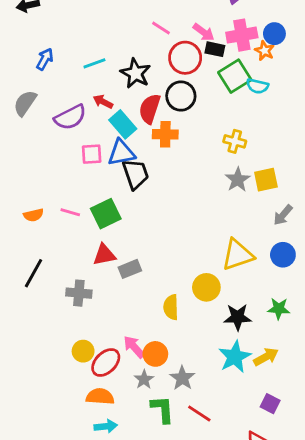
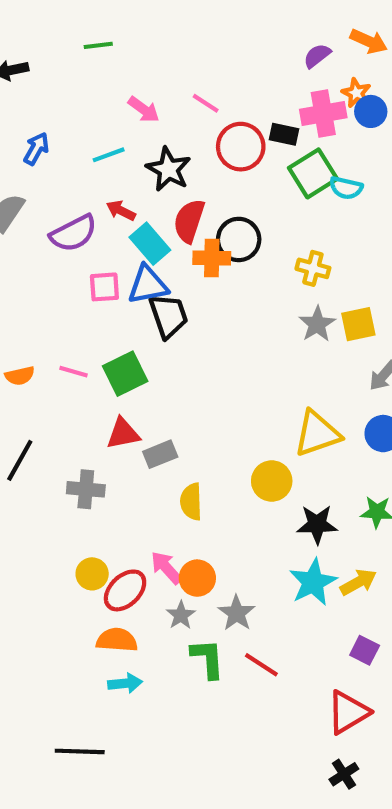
pink arrow: (204, 32) -> (144, 109), moved
orange star: (265, 51) -> (356, 93), moved
black circle: (181, 96) -> (239, 239), moved
yellow semicircle: (171, 307) -> (191, 502), moved

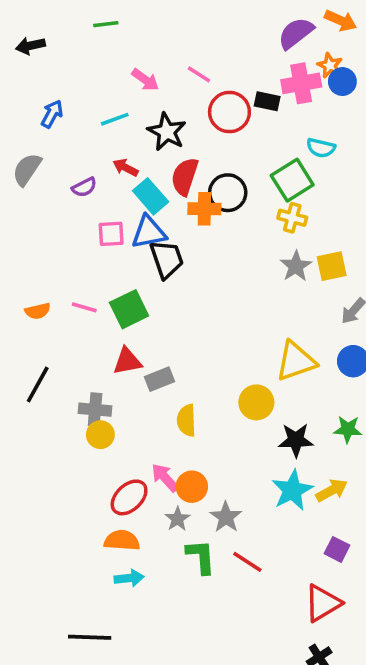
purple semicircle: (317, 56) -> (296, 33), size x1.5
green square: (313, 173) -> (292, 180), moved
purple semicircle: (73, 233) -> (84, 187), size x0.6
yellow circle: (92, 574) -> (100, 435), moved

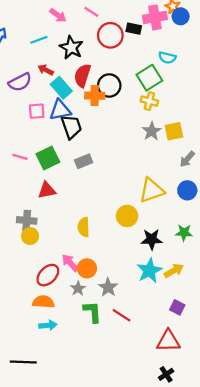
purple semicircle: (84, 187) -> (20, 82), size x1.5
gray rectangle: (160, 379) -> (84, 161), moved
red triangle: (323, 603) -> (168, 341), turned 30

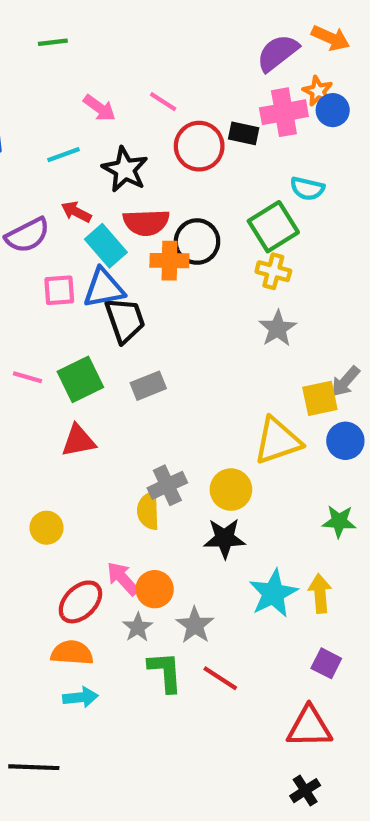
red semicircle: (82, 75) -> (146, 222), turned -110
yellow square: (174, 131) -> (320, 398), moved
gray cross: (27, 220) -> (167, 485), moved, turned -30
black star: (152, 239) -> (225, 538), moved
yellow arrow: (174, 271) -> (320, 593), turned -66

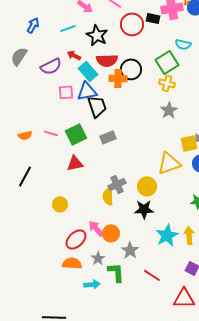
gray star: (138, 627) -> (98, 258), moved
red line: (220, 678) -> (152, 275), moved
cyan arrow: (80, 697) -> (92, 284), moved

